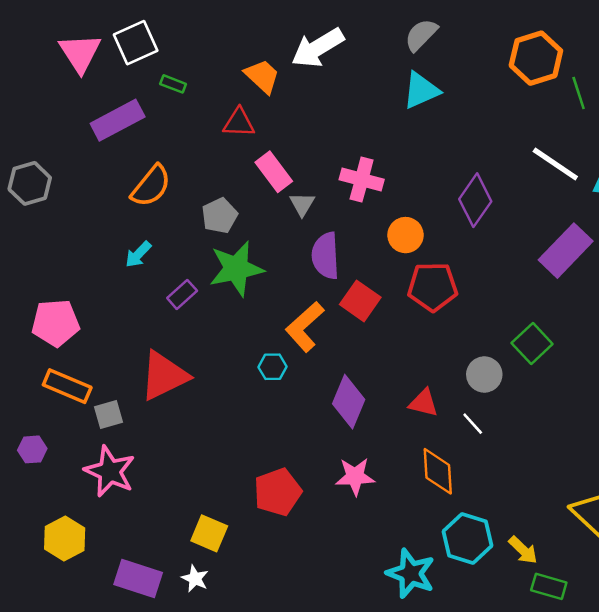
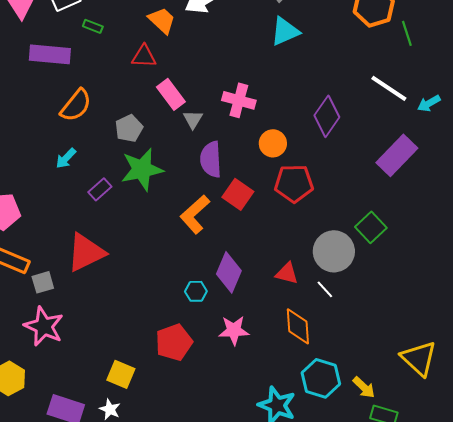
purple rectangle: (118, 120) -> (50, 54), turned 33
cyan hexagon: (272, 367) -> (196, 291), moved
gray circle: (484, 375) -> (334, 251), size x1.5

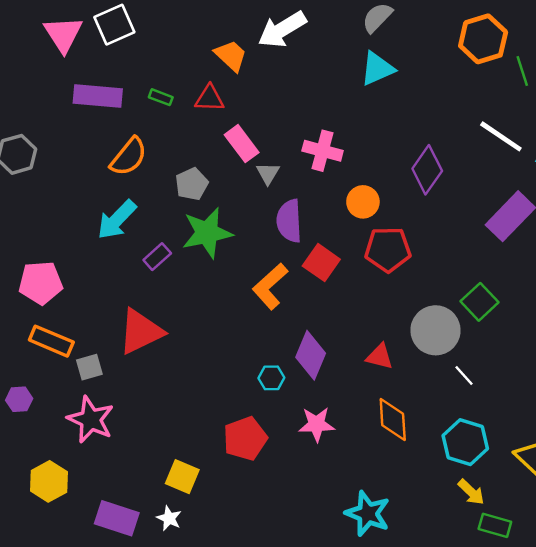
green rectangle: (93, 26) -> (161, 97), moved
cyan arrow: (66, 158) -> (117, 220), size x1.6
white line: (325, 289) -> (464, 376), moved
cyan hexagon: (321, 378) -> (465, 442), moved

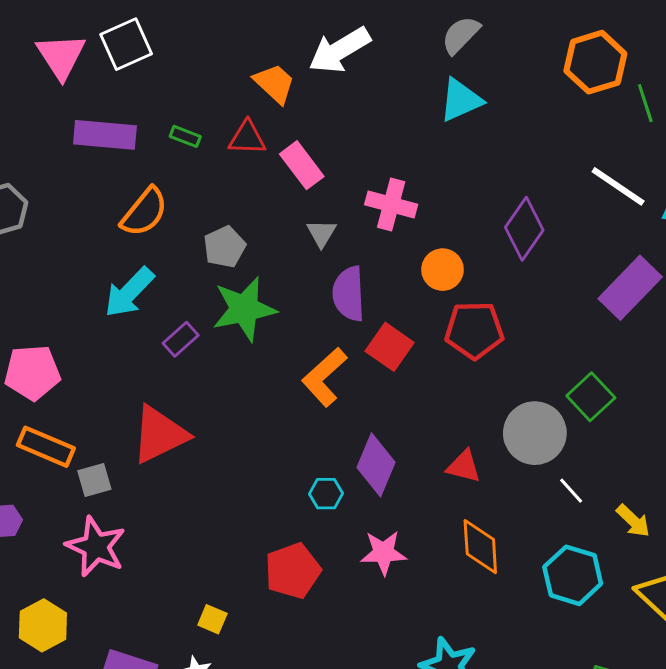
pink rectangle: (242, 144) -> (302, 165), moved
yellow square: (182, 477) -> (212, 619), size x0.7
yellow arrow: (471, 492) -> (633, 521), moved

